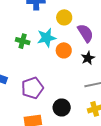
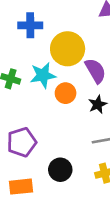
yellow circle: (64, 17) -> (68, 49), size x1.6

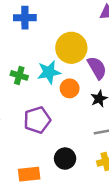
blue cross: (30, 25) -> (25, 18), moved
purple pentagon: (22, 142) -> (37, 120), moved

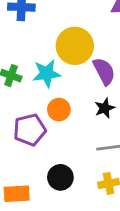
orange circle: (70, 88) -> (59, 110), moved

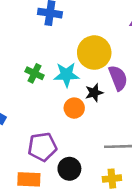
black star: (105, 108) -> (94, 93), moved
purple pentagon: (30, 130) -> (42, 147), moved

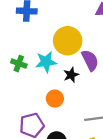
orange circle: (74, 108) -> (55, 99), moved

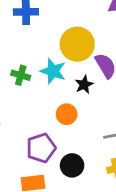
cyan star: (46, 62) -> (53, 71), turned 30

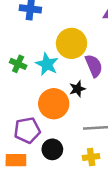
black star: (84, 85) -> (77, 89), moved
orange circle: (67, 114) -> (54, 104), size x1.6

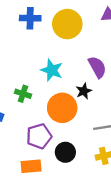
yellow circle: (71, 43) -> (67, 24), moved
green cross: (18, 64) -> (23, 94), moved

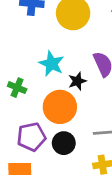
black star: (84, 91) -> (77, 81), moved
black circle: (65, 152) -> (64, 143), moved

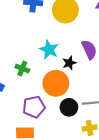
black circle: (64, 143) -> (69, 107), moved

